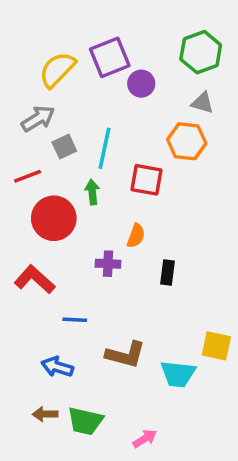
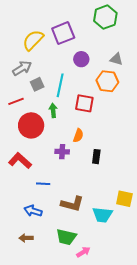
green hexagon: (201, 52) -> (105, 17), moved
purple circle: (141, 84) -> (81, 59), moved
green trapezoid: (85, 421) -> (66, 237), moved

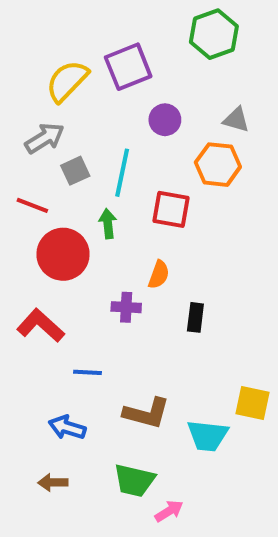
red line: (16, 101) -> (32, 205), turned 42

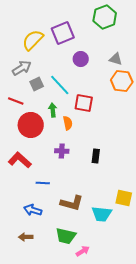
orange hexagon: (218, 165) -> (122, 81), moved
cyan line: (122, 173) -> (60, 85), turned -55
orange semicircle: (159, 275) -> (68, 123), moved, turned -32

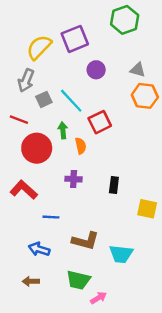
gray arrow: (22, 68) -> (26, 80), turned 144
red square: (84, 103) -> (100, 122), turned -36
yellow square: (124, 198) -> (147, 209), moved

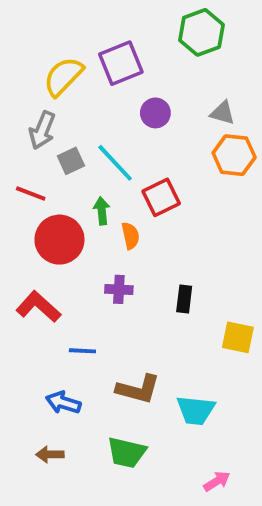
pink arrow: (98, 298) -> (217, 481), moved

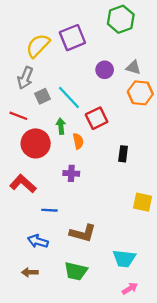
purple circle: (155, 113) -> (105, 70), moved
black rectangle: (184, 299) -> (123, 154), moved
cyan trapezoid: (196, 410) -> (124, 259), moved

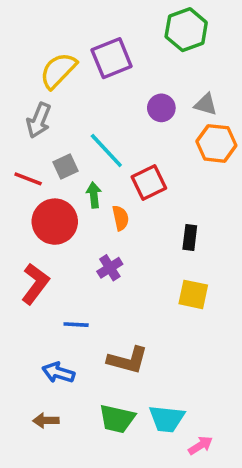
gray square: (42, 96) -> (65, 166), moved
purple cross: (71, 173) -> (110, 268), turned -35
red L-shape: (23, 184) -> (35, 284), turned 85
yellow square: (143, 202) -> (193, 294), moved
cyan trapezoid: (124, 259) -> (167, 419), moved

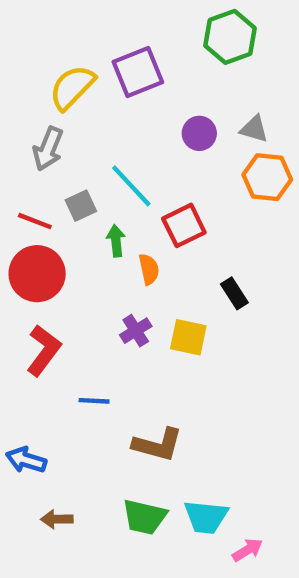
red circle: (55, 222) -> (37, 274), moved
black rectangle: (190, 238) -> (234, 293), turned -40
yellow square: (193, 294) -> (188, 337), moved
blue arrow: (58, 373) -> (26, 460), moved

